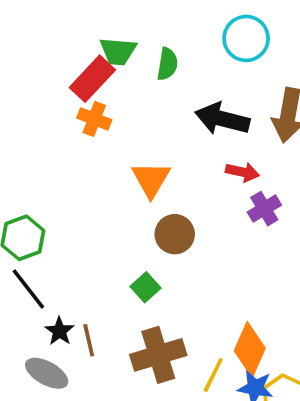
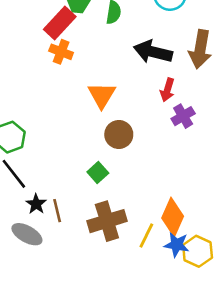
red arrow: (242, 172) -> (167, 90), turned 95

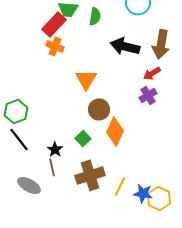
red arrow: (167, 90) -> (152, 73), moved, turned 42
black star: (36, 204) -> (55, 149), moved
orange diamond: (173, 217) -> (115, 131), moved

